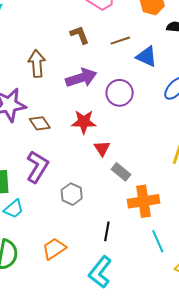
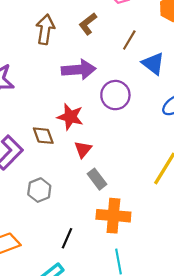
brown L-shape: (80, 35) -> (88, 24), turned -120
brown line: (120, 41) -> (129, 40), turned -54
brown arrow: (37, 63) -> (45, 29), moved
brown diamond: (40, 123) -> (43, 136), moved

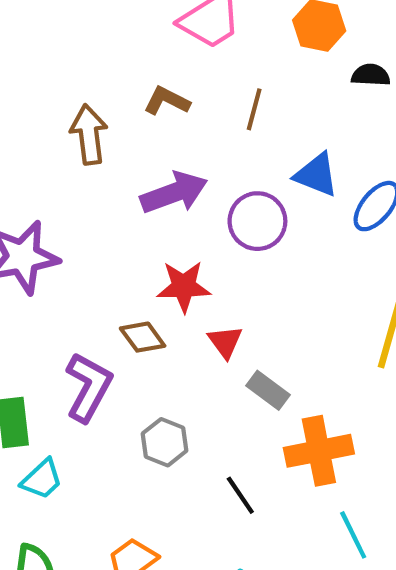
brown L-shape: (88, 24) -> (167, 101), turned 80
blue triangle: (153, 63) -> (316, 175), moved
black line: (67, 238) -> (240, 495), moved, turned -42

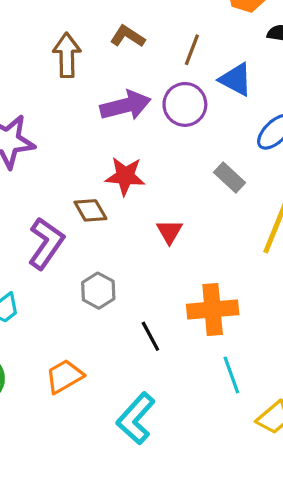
blue triangle: (316, 175) -> (236, 79), moved
purple circle: (257, 221) -> (185, 104), moved
red triangle: (225, 342) -> (169, 232), moved
gray rectangle: (268, 390) -> (230, 178), moved

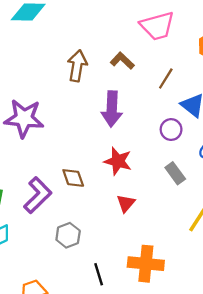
purple circle: (185, 104) -> (171, 130), moved, size x0.7
purple arrow: (126, 105) -> (112, 109), turned 96
red star: (125, 176) -> (118, 161), moved

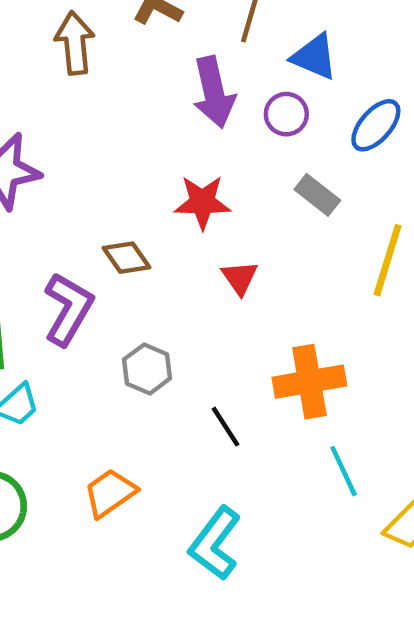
purple arrow: (112, 109) -> (214, 92), moved

